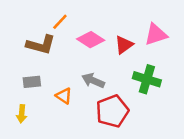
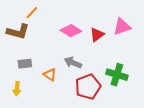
orange line: (60, 22) -> (32, 13), moved
brown L-shape: (41, 45) -> (18, 32), moved
green cross: (147, 79) -> (117, 75), moved

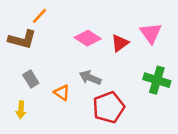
pink triangle: (122, 27) -> (151, 33), turned -48
gray rectangle: (25, 64) -> (31, 79), turned 64
green cross: (117, 75) -> (157, 80), moved

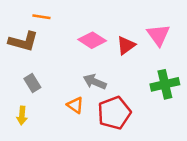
orange line: (39, 16) -> (41, 17), turned 56
green cross: (157, 80) -> (165, 84), turned -30
orange triangle: (62, 93) -> (75, 105), moved

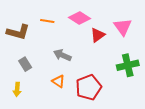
orange line: (41, 17) -> (47, 21), moved
pink diamond: (92, 40) -> (79, 18), moved
gray arrow: (95, 82) -> (62, 55), moved

